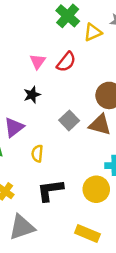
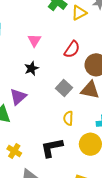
red semicircle: (66, 62) -> (72, 49), moved
yellow semicircle: (37, 153) -> (68, 118), moved

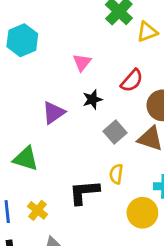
black star: (31, 68) -> (92, 99), moved
purple triangle: (18, 97) -> (54, 113), moved
black L-shape: (52, 148) -> (84, 192), moved

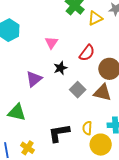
yellow semicircle: (116, 174) -> (87, 128), moved

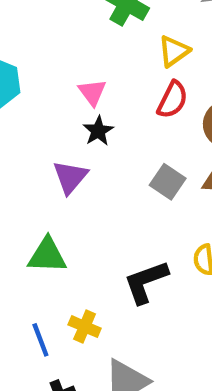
yellow triangle: (95, 18) -> (174, 51), moved
black star: (60, 68) -> (98, 131), moved

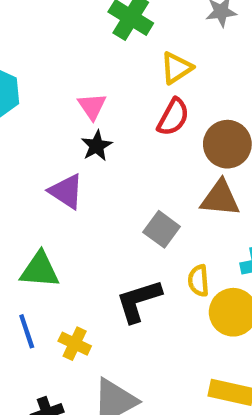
purple triangle: (70, 177) -> (66, 191), turned -39
gray square: (168, 182) -> (162, 229), moved
blue line: (40, 340) -> (27, 331), moved

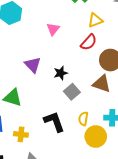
black star: (97, 146) -> (61, 73), moved
black L-shape: (139, 301) -> (54, 122), turned 75
yellow cross: (75, 344) -> (21, 134), turned -32

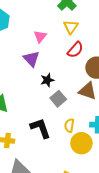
yellow triangle: (95, 20) -> (71, 27), moved, turned -35
purple triangle: (33, 65) -> (31, 59), moved

